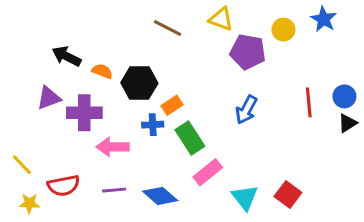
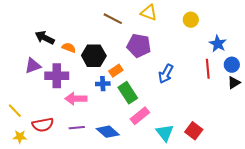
blue star: (324, 19) -> (218, 44), moved
purple pentagon: (248, 52) -> (139, 46), moved

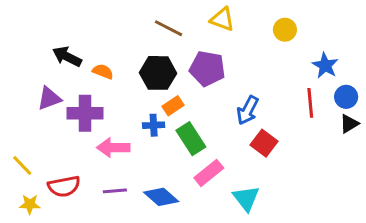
black hexagon: (94, 56) -> (158, 73), moved
red square: (194, 131) -> (264, 143), moved

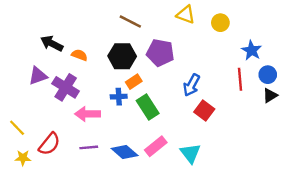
yellow triangle: (222, 19) -> (186, 15), moved
purple cross: (85, 113) -> (66, 87), turned 32
pink rectangle: (209, 173) -> (156, 146), moved
red semicircle: (64, 186) -> (49, 144), turned -40

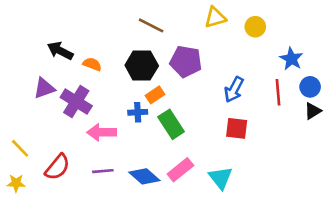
yellow triangle: (186, 15) -> (215, 17), turned -36
blue arrow: (192, 85) -> (234, 90), moved
red square: (204, 110) -> (237, 128), turned -30
yellow star: (23, 158) -> (16, 183), moved

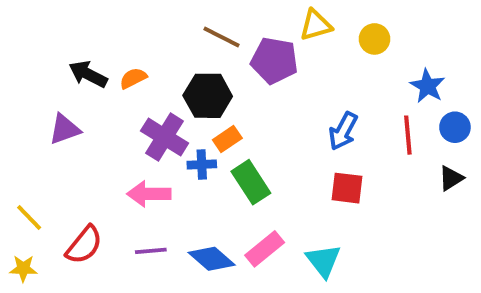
purple pentagon: (186, 61) -> (274, 61), moved
orange semicircle: (92, 64) -> (133, 78), moved, turned -48
purple cross: (76, 102) -> (165, 137), moved
black triangle: (313, 111) -> (451, 178), moved

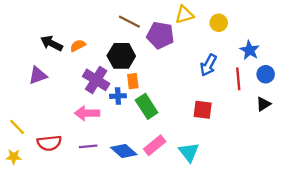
blue arrow: (343, 131) -> (208, 65), moved
orange rectangle: (227, 139) -> (133, 81), turned -63
red semicircle: (84, 245) -> (49, 143), turned 45

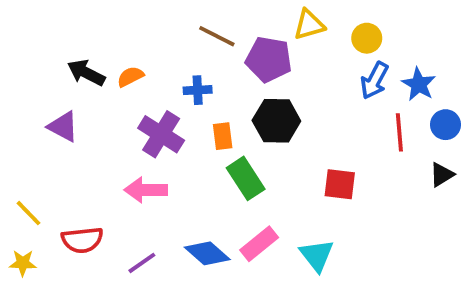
black hexagon: (121, 56) -> (276, 121), moved
blue arrow: (208, 65) -> (374, 80), moved
purple triangle: (38, 75) -> (63, 127), turned 48
blue cross: (118, 96) -> (198, 90), moved
purple line: (88, 146) -> (142, 263), moved, turned -30

